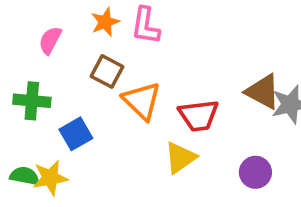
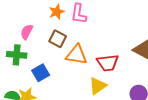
pink semicircle: (50, 40) -> (27, 32), moved
orange triangle: (142, 101) -> (77, 55), turned -35

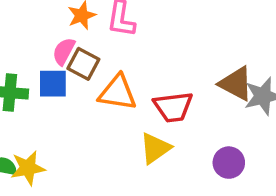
pink semicircle: (27, 32) -> (64, 51), moved
blue square: (41, 73) -> (53, 84), moved, turned 30

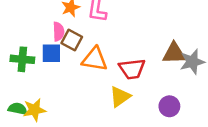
pink semicircle: (64, 51) -> (59, 32), turned 150
brown triangle: (236, 84) -> (174, 53), turned -30

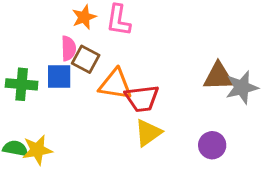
red trapezoid: (132, 69) -> (142, 98), moved

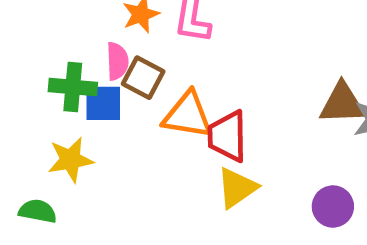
green cross: (22, 84) -> (73, 87), moved
red trapezoid: (142, 98) -> (227, 136), turned 96
yellow star: (37, 150) -> (70, 160), moved

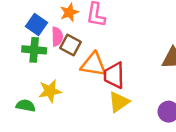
blue square: (103, 103) -> (37, 24), moved, turned 35
yellow star: (70, 160) -> (50, 91), moved
green semicircle: (38, 211) -> (26, 106), moved

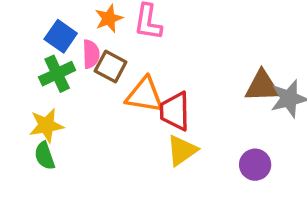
green cross: (34, 50) -> (57, 74), turned -30
yellow star: (50, 91) -> (46, 125), moved
green semicircle: (26, 106) -> (45, 156), turned -120

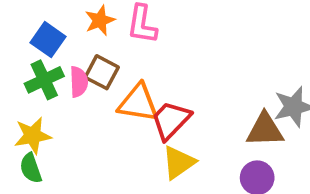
pink semicircle: (91, 54) -> (79, 82), moved
brown triangle: (262, 86) -> (265, 130), moved
red trapezoid: (175, 111) -> (171, 120), turned 45

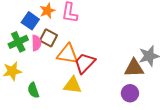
blue square: (48, 40) -> (30, 21), moved
yellow triangle: (178, 162) -> (73, 85), moved, turned 42
green semicircle: (31, 168) -> (33, 90), moved

